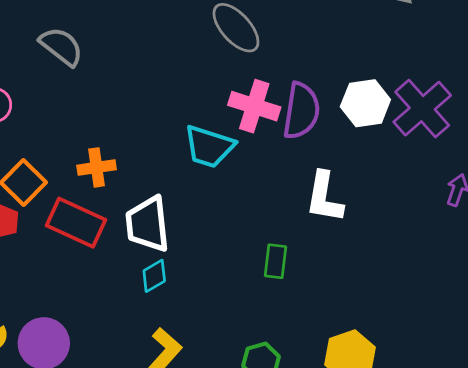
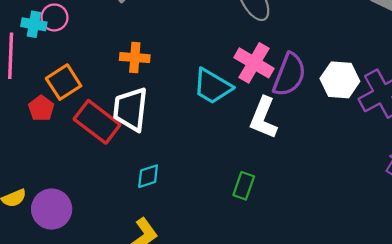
orange cross: (97, 167) -> (135, 58), moved
white L-shape: (324, 197) -> (263, 118), moved
white trapezoid: (148, 224) -> (131, 109), moved

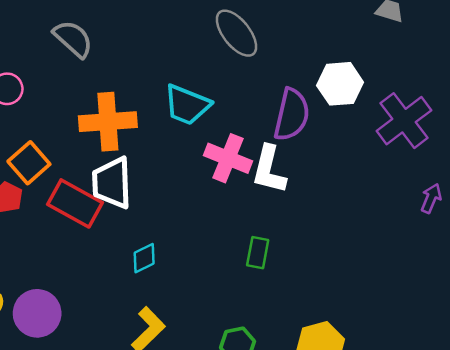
orange cross: (135, 58) -> (108, 122), size x1.6
pink cross: (254, 63) -> (228, 158), moved
white hexagon: (340, 80) -> (340, 84), moved
cyan trapezoid: (212, 86) -> (187, 105), moved

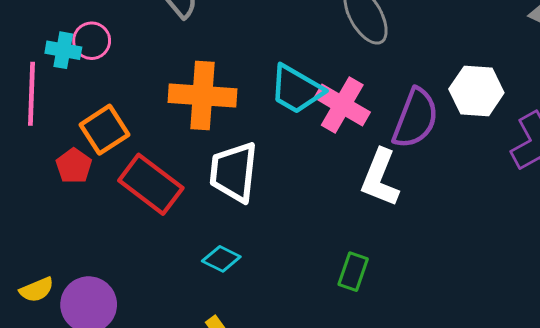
pink cross: (228, 158) -> (342, 105), moved
white trapezoid: (112, 183) -> (234, 172), moved
cyan diamond: (144, 258) -> (221, 259), turned 44

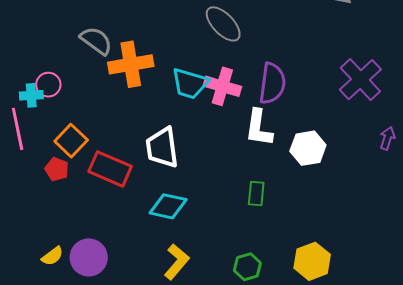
white hexagon: (476, 91) -> (308, 148), moved
orange cross: (202, 96) -> (131, 64), moved
cyan diamond: (221, 259) -> (168, 206), size x1.5

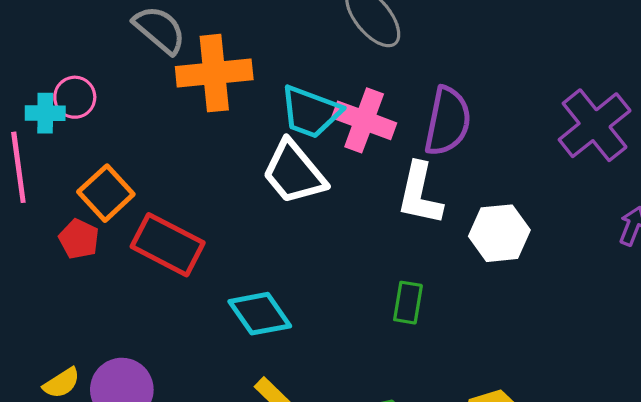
white trapezoid: (162, 148) -> (294, 172), moved, turned -36
cyan diamond: (168, 206) -> (260, 314), turned 39

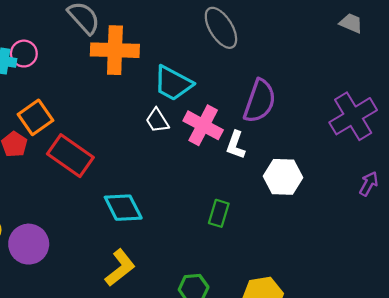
pink cross: (364, 120) -> (203, 125), moved
white trapezoid: (294, 172) -> (157, 120), size x0.6
white L-shape: (420, 194) -> (236, 145), size x0.7

